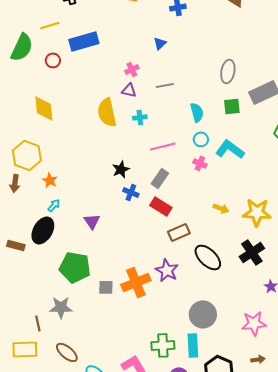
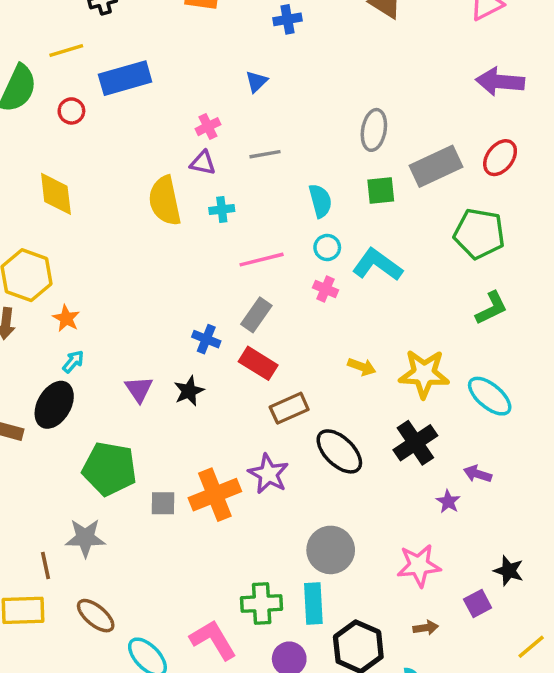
black star: (121, 169) -> (189, 391), moved

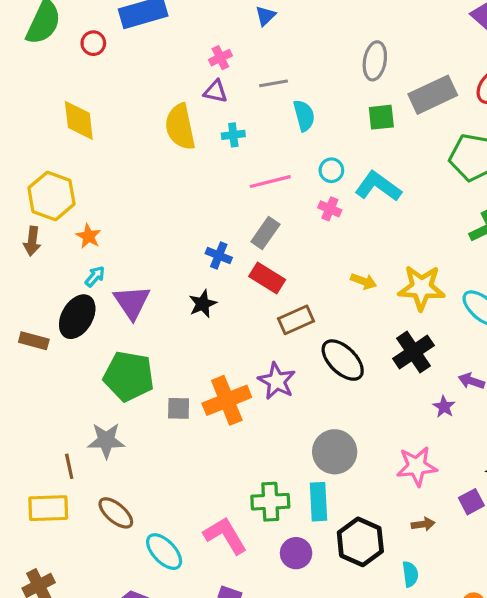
cyan semicircle: (320, 201) -> (304, 116), moved
purple triangle: (139, 389) -> (132, 302), moved, size x1.4

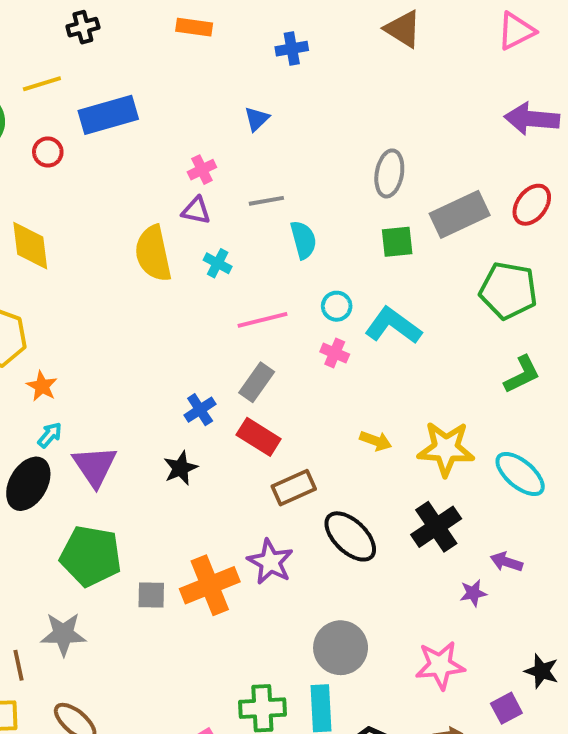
cyan cross: (233, 135) -> (218, 263), turned 35
blue cross: (219, 256) -> (200, 410), turned 35
purple star: (444, 407) -> (473, 593), turned 30

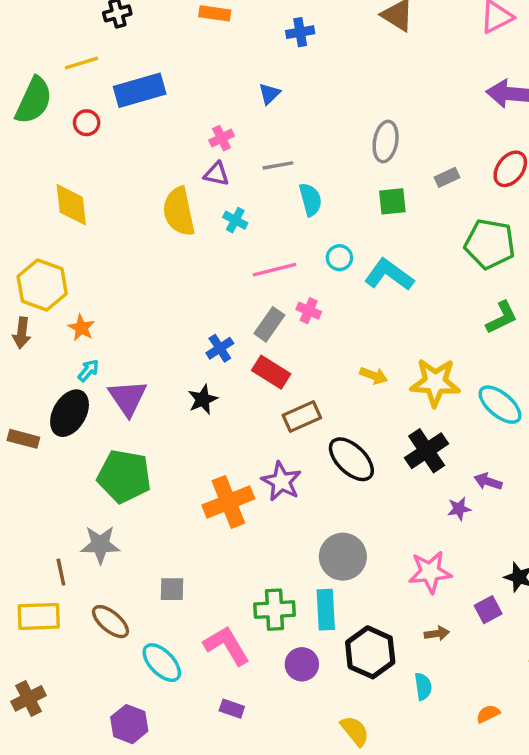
gray rectangle: (460, 214) -> (447, 177), size x0.5
pink cross: (335, 353) -> (309, 311), moved
gray square: (151, 595) -> (172, 589), moved

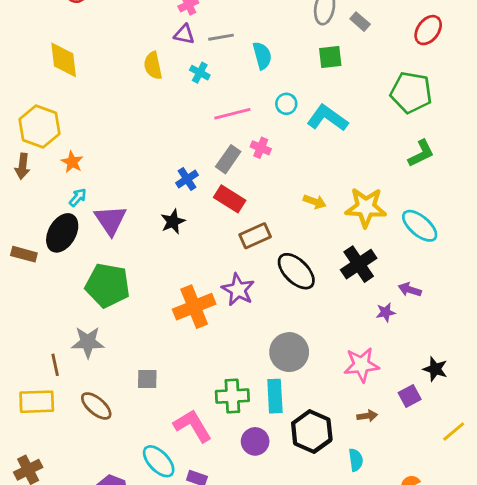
gray line: (278, 165) -> (221, 37), moved
gray rectangle: (447, 177) -> (360, 22), moved, turned 66
yellow semicircle: (179, 212) -> (153, 66), size x0.7
cyan ellipse: (162, 663) -> (159, 461), moved

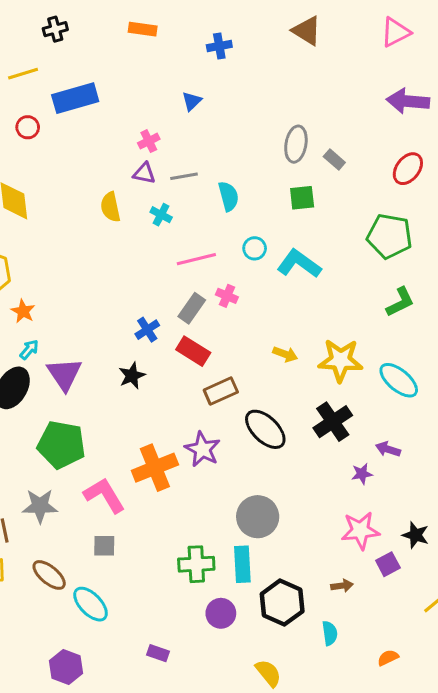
pink star: (361, 365) -> (360, 530), moved
pink L-shape: (193, 426) -> (104, 495), moved
cyan ellipse: (159, 461) -> (91, 604), moved

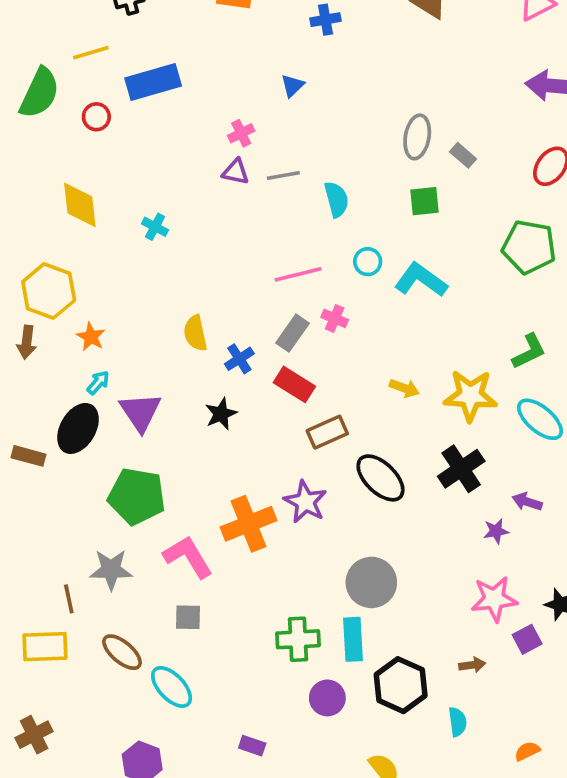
yellow semicircle: (110, 207) -> (195, 333), moved
cyan cross: (161, 215) -> (155, 227), moved
green L-shape: (400, 302) -> (529, 351), moved

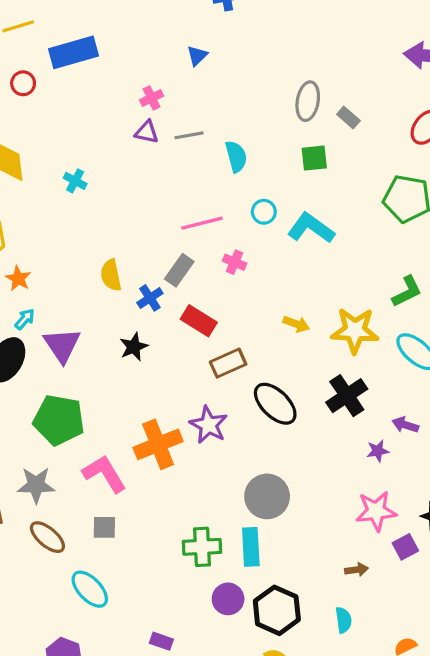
gray rectangle: (293, 333) -> (179, 270), moved
brown ellipse: (122, 652) -> (47, 537), moved
black hexagon: (401, 685) -> (277, 610), moved

